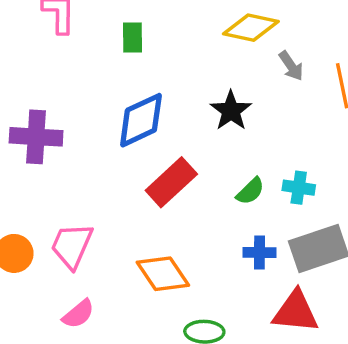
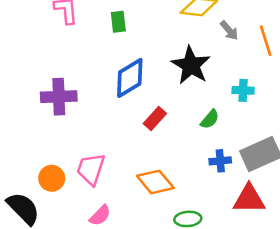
black star: (231, 111) -> (191, 65), size x1.4
red rectangle: (171, 182) -> (155, 119), size x0.7
cyan cross: (299, 188) -> (243, 90), moved

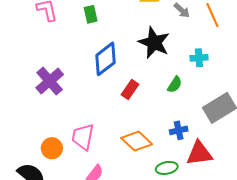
purple cross: (59, 97) -> (50, 81), turned -32
blue cross: (220, 161) -> (179, 130), moved
red triangle: (249, 199) -> (199, 153), moved

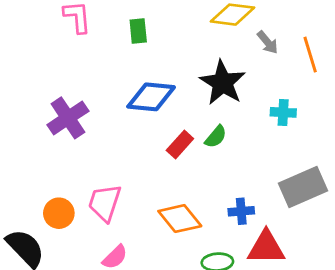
blue diamond: (106, 59) -> (151, 97), turned 36
green semicircle: (175, 85) -> (216, 137), moved

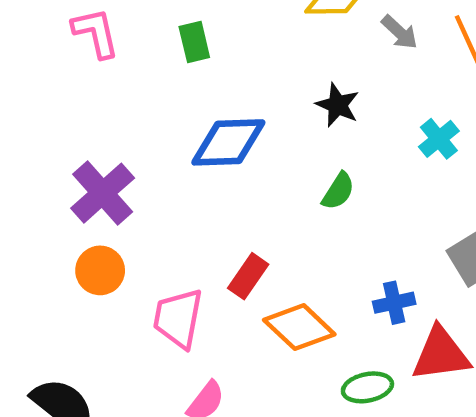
black star: (223, 83) -> (338, 105), size x0.6
cyan cross: (283, 112) -> (439, 139), turned -35
red rectangle: (180, 144) -> (248, 276), moved
orange circle: (59, 213) -> (100, 270), moved

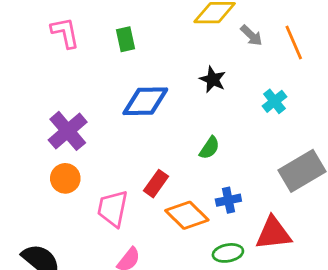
green semicircle: (338, 191) -> (210, 148), moved
blue cross: (394, 303) -> (228, 200), moved

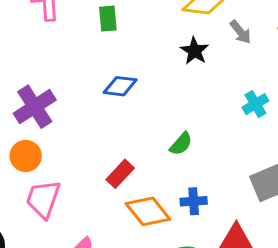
black star: (213, 79) -> (194, 51), moved
blue diamond: (145, 101) -> (120, 86), size x0.7
pink trapezoid: (113, 209) -> (43, 199), moved

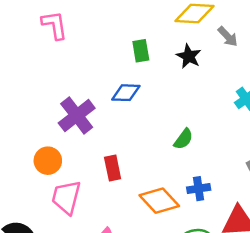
green rectangle: (108, 19) -> (141, 51), moved
purple cross: (35, 107) -> (77, 116), moved
red rectangle: (120, 174) -> (113, 168), moved, turned -50

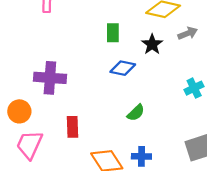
gray arrow: (228, 37) -> (188, 33), turned -78
blue diamond: (126, 93) -> (123, 68), moved
purple cross: (77, 116) -> (50, 78), turned 32

